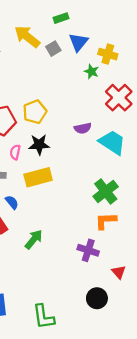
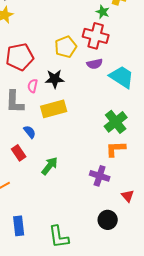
red cross: (119, 98) -> (96, 36), moved, turned -30
yellow pentagon: (35, 112) -> (66, 47), moved

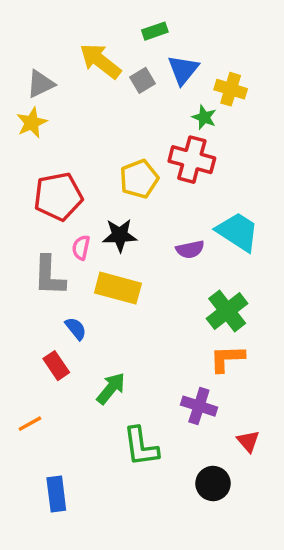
purple semicircle: (95, 64) -> (190, 249), moved
yellow rectangle: (54, 109) -> (118, 288), turned 30
green L-shape: (59, 237) -> (141, 447), moved

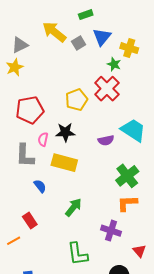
red cross: (192, 160) -> (107, 89), turned 30
red rectangle: (56, 366) -> (30, 220), moved
green arrow: (111, 388) -> (73, 207), moved

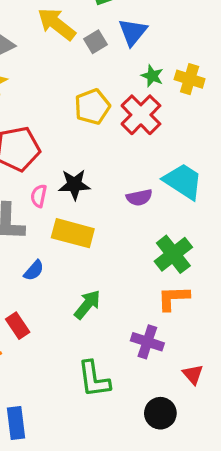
yellow cross: (129, 48) -> (190, 79), moved
yellow pentagon: (77, 100) -> (92, 107), moved
blue semicircle: (40, 186) -> (34, 270), turned 80

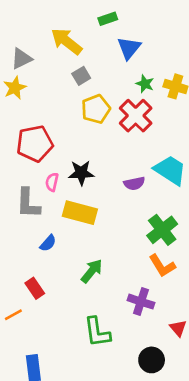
gray square: (95, 42) -> (81, 76), moved
orange L-shape: (173, 298) -> (162, 266), turned -120

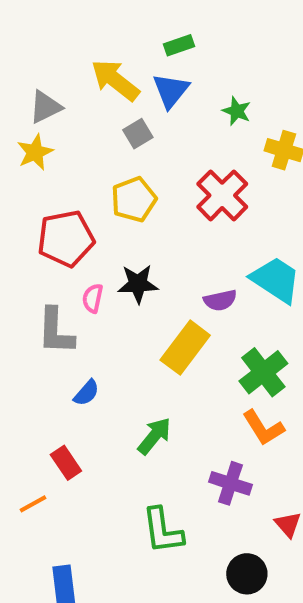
blue triangle: (129, 48) -> (171, 91), moved
green star: (145, 84) -> (237, 111), moved
yellow pentagon: (96, 109) -> (134, 200), moved
yellow rectangle: (80, 213) -> (185, 348), moved, turned -68

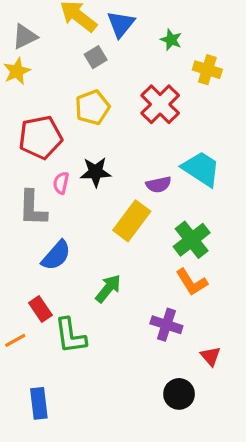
blue semicircle: (86, 393) -> (56, 255), size x1.5
green L-shape: (163, 531) -> (70, 336), moved

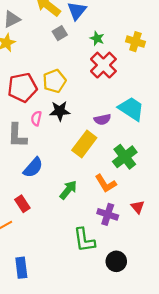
green star: (171, 40) -> (97, 38), moved
yellow pentagon: (92, 107) -> (54, 81), moved
orange L-shape: (192, 282) -> (106, 183), moved
green L-shape: (70, 336) -> (84, 240), moved
red triangle: (210, 356) -> (138, 207), moved

